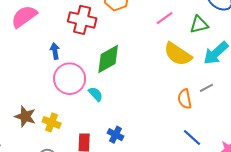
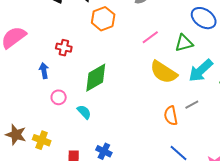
red cross: (82, 20) -> (64, 48), moved, size x0.6
pink circle: (70, 79) -> (59, 97), size x0.5

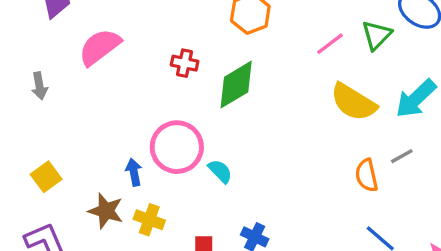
green triangle: (184, 43) -> (377, 35), moved, turned -30
blue arrow: (44, 71) -> (134, 172), moved
green diamond: (96, 78) -> (236, 85), moved
pink circle: (59, 97) -> (177, 147), size x2.0

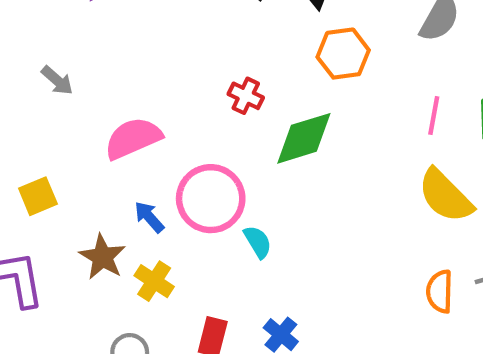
pink line: (330, 44) -> (434, 115), turned -56
pink semicircle: (100, 47) -> (133, 138), moved
gray arrow: (39, 86) -> (57, 80), turned -52
blue arrow: (134, 172) -> (149, 217), turned -44

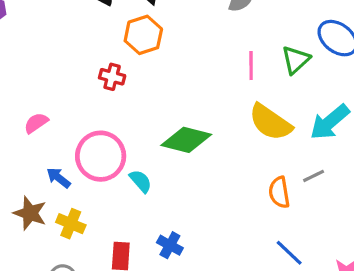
orange hexagon: (343, 54) -> (143, 35), moved
pink semicircle: (133, 138) -> (36, 123), size x0.6
green diamond: (304, 138) -> (186, 140), moved, turned 42

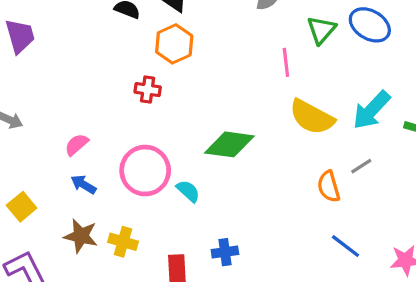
green triangle: (296, 60) -> (321, 30), moved
blue arrow: (59, 178) -> (83, 184), moved
blue cross: (170, 245) -> (225, 252), turned -30

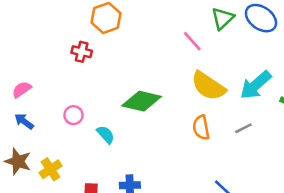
pink line: (286, 62) -> (192, 41), turned -40
pink circle: (145, 171) -> (73, 115), size x0.5
orange semicircle: (329, 186) -> (201, 128), moved
yellow cross: (123, 242) -> (51, 169), turned 35

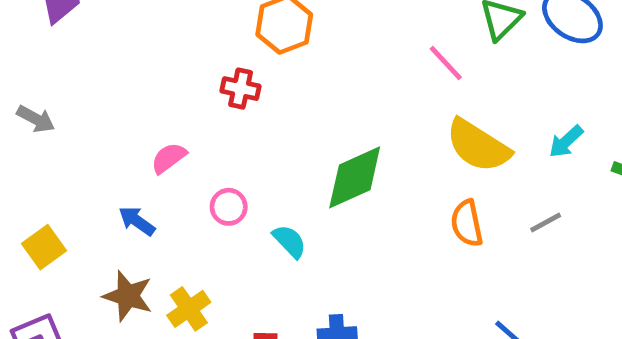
cyan arrow: (256, 85) -> (566, 142), size x0.6
pink semicircle: (22, 89) -> (169, 158), moved
green diamond: (142, 101) -> (355, 177), turned -36

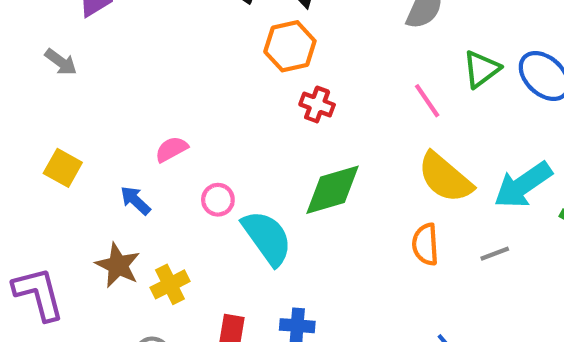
red cross: (241, 89) -> (317, 105), moved
gray arrow: (36, 119) -> (61, 62), moved
cyan arrow: (566, 142) -> (523, 185), size x1.8
cyan semicircle: (289, 241) -> (267, 238), size x1.8
yellow square: (44, 247) -> (63, 168), moved, turned -33

